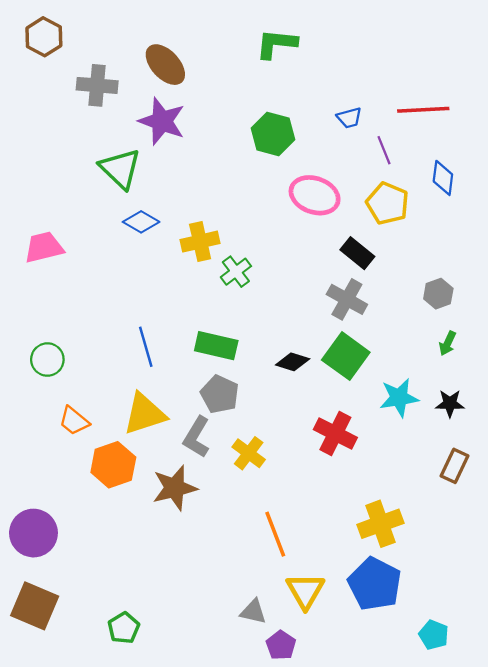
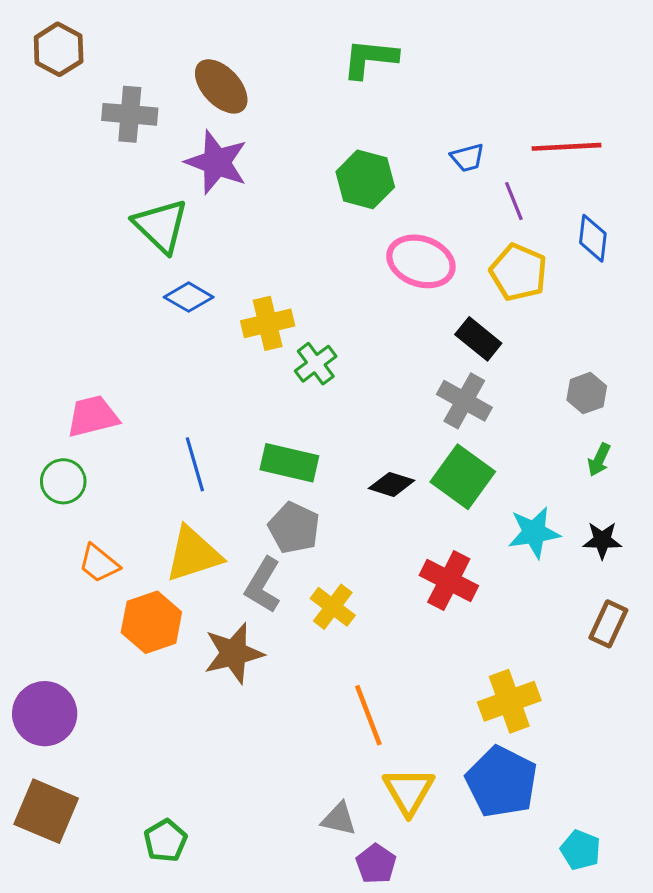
pink trapezoid: (44, 247) -> (93, 416), moved

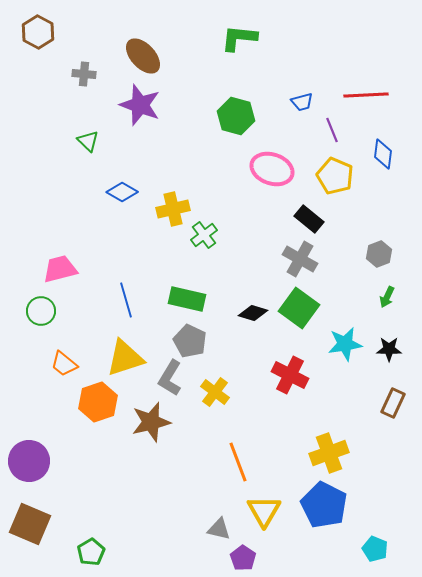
gray cross: (130, 114) -> (84, 74), size x0.7
green triangle: (161, 226) -> (88, 141), moved, size x0.6
green pentagon: (165, 841) -> (91, 552), moved

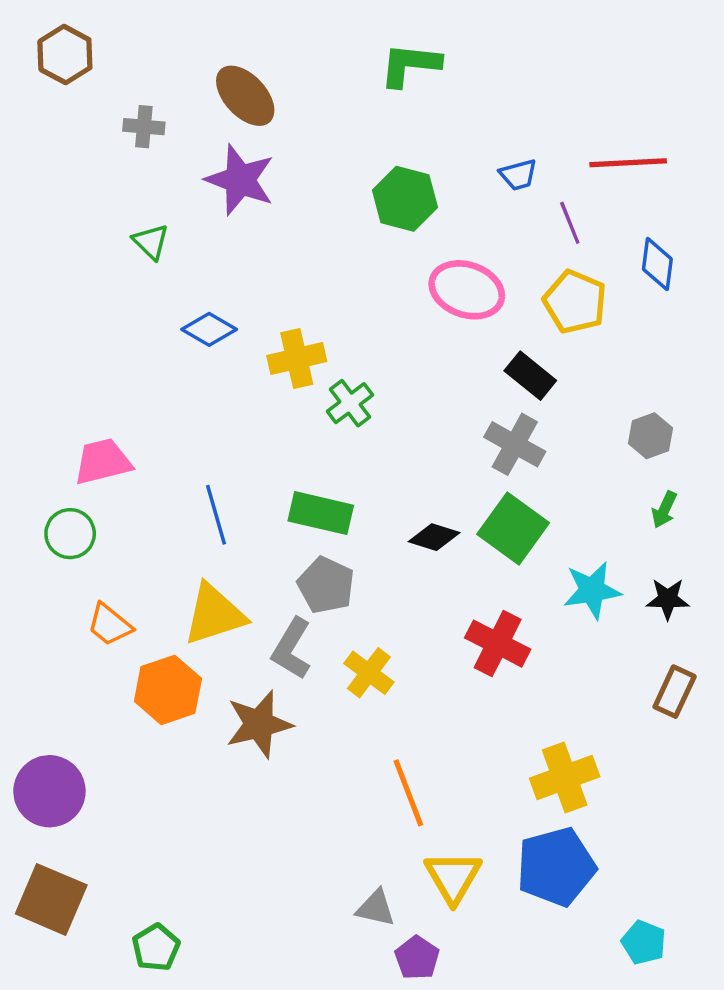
blue pentagon: (324, 505) -> (556, 867), turned 30

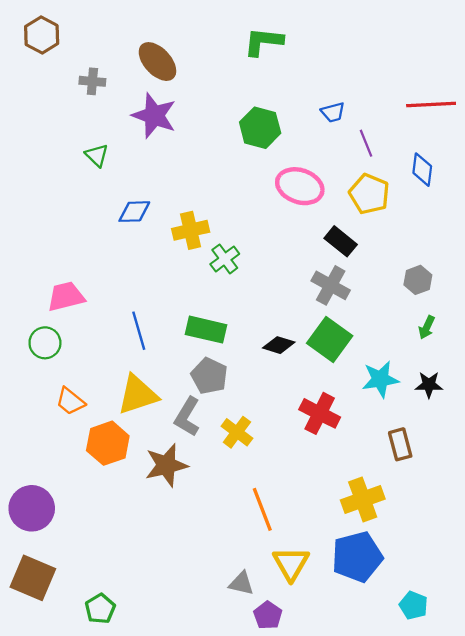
red line: (628, 163) -> (431, 105), moved
blue diamond: (209, 329) -> (134, 212), turned -32
brown rectangle: (675, 692) -> (400, 444), moved, turned -40

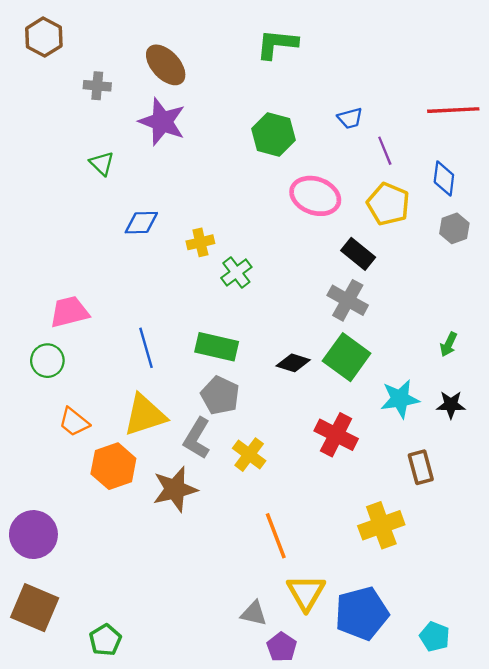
yellow cross: (191, 230) -> (200, 242), size x0.7
gray hexagon: (418, 280) -> (454, 228), moved
blue pentagon: (357, 557) -> (362, 613), moved

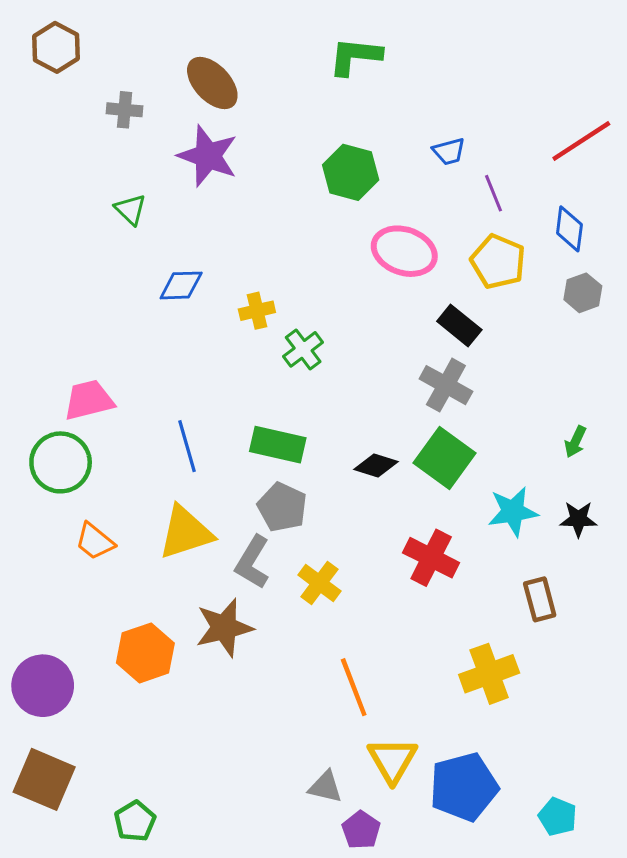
red line: (453, 110) -> (581, 141), turned -30
green circle: (47, 361) -> (61, 462), size x1.4
orange hexagon: (113, 466) -> (145, 653), moved

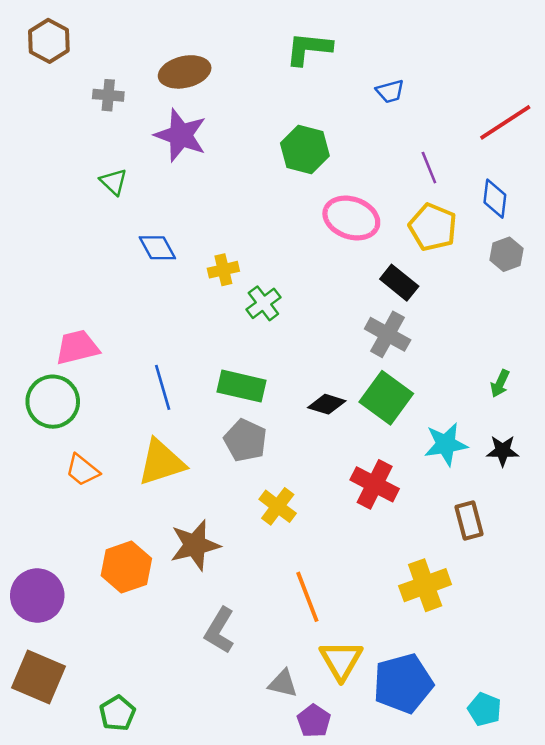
brown ellipse: (212, 83) -> (185, 72), turned -60
blue trapezoid: (449, 151) -> (390, 91), moved
blue diamond: (181, 285) -> (157, 248), turned 63
gray L-shape: (252, 562) -> (219, 630), moved

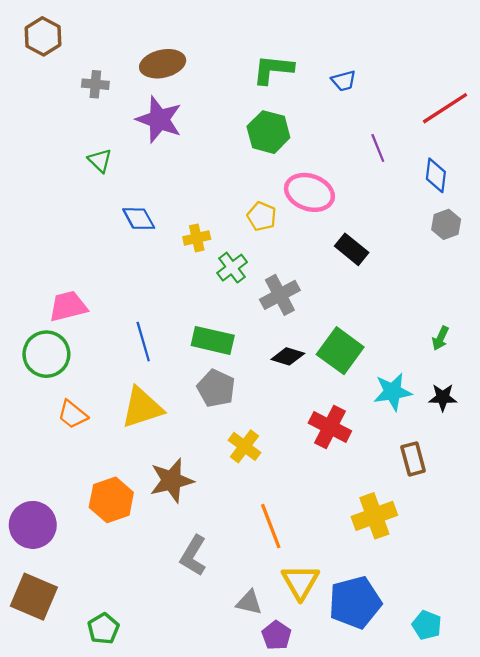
green L-shape: (309, 49) -> (273, 69), moved
yellow pentagon: (433, 227) -> (262, 216), moved, size x0.7
gray cross: (388, 334) -> (280, 295), moved, turned 33

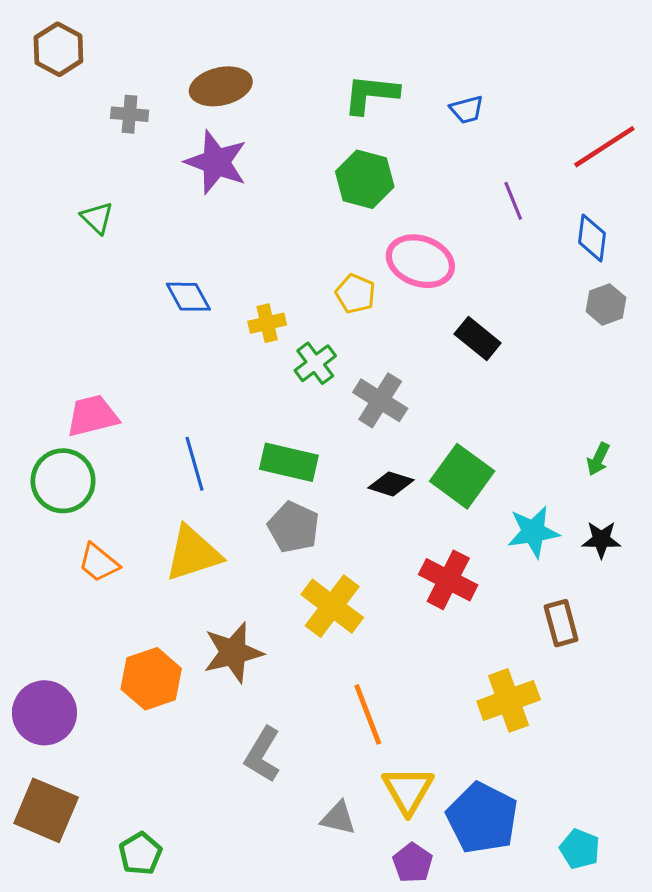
green triangle: (100, 161) -> (97, 218), moved
gray cross: (280, 295) -> (380, 400), turned -30
yellow cross: (245, 446) -> (332, 606), size x1.4
blue pentagon: (355, 602) -> (482, 818), turned -30
purple pentagon: (276, 635) -> (413, 863), moved

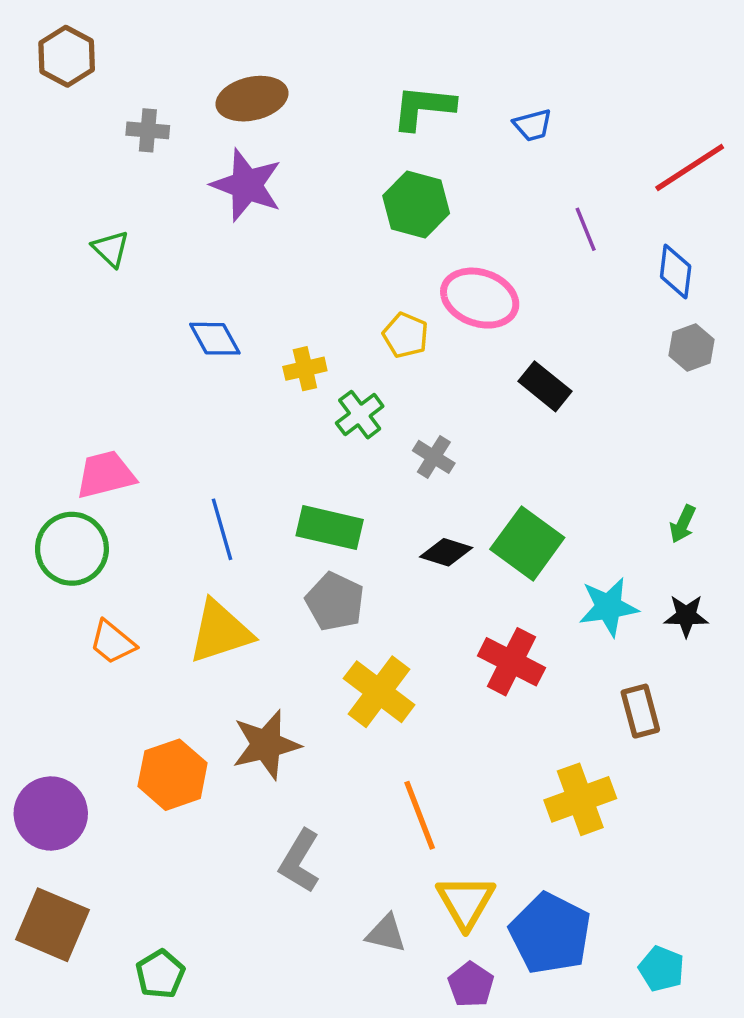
gray cross: (380, 400) -> (434, 457), size x0.7

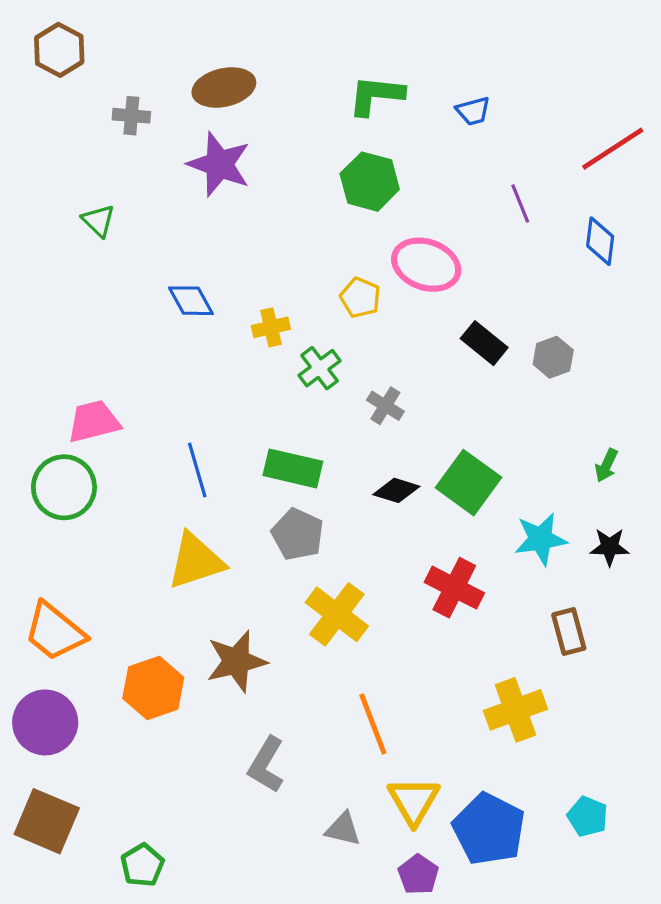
gray hexagon: (691, 347) -> (553, 357), moved
orange trapezoid: (113, 642) -> (55, 632), moved, size x1.5
cyan pentagon: (661, 969) -> (588, 817), moved

